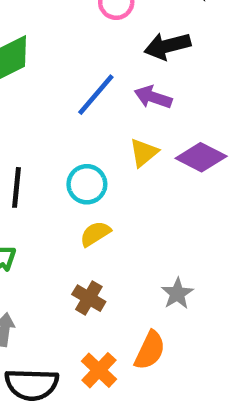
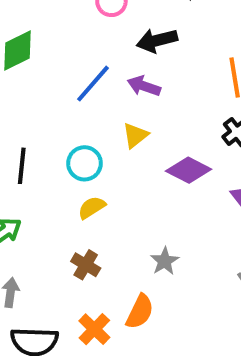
purple diamond: (201, 157) -> (189, 170), moved

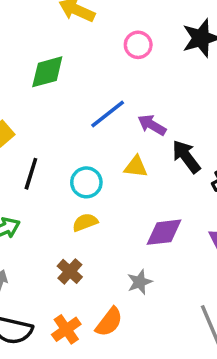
black arrow: (157, 40) -> (186, 157), moved, turned 56
yellow triangle: (135, 135) -> (136, 167), turned 35
purple diamond: (189, 170) -> (164, 232), moved, turned -45

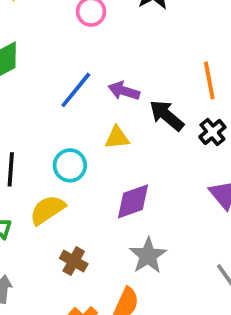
yellow semicircle: (85, 222) -> (47, 210), moved, size x1.4
purple diamond: (164, 232) -> (133, 201), moved
gray star: (140, 282) -> (148, 256), size x1.4

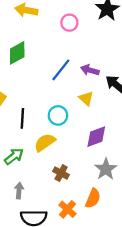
yellow triangle: (117, 138) -> (86, 98), turned 49

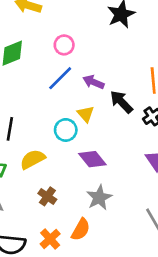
pink circle: (69, 23) -> (64, 45), moved
cyan circle: (58, 115) -> (66, 130), moved
purple diamond: (96, 137) -> (92, 159), turned 65

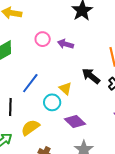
blue line: (60, 78) -> (30, 83), moved
purple arrow: (93, 82) -> (65, 44), moved

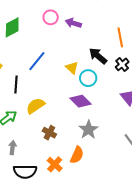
cyan circle: (52, 102) -> (88, 78), moved

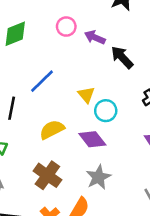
black arrow: (98, 56) -> (122, 57), moved
yellow semicircle: (35, 106) -> (52, 130), moved
brown cross: (49, 133) -> (47, 175), size x1.5

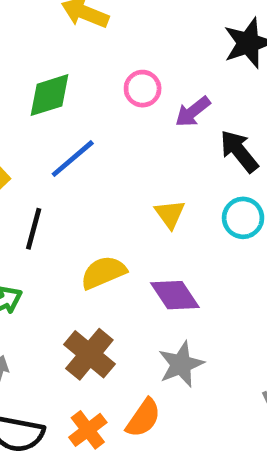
purple arrow: (95, 37) -> (193, 112), turned -66
blue line: (42, 81) -> (73, 159), moved
cyan circle: (106, 111) -> (243, 218), moved

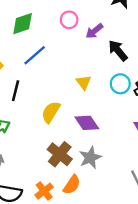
yellow semicircle: (103, 272) -> (51, 112), turned -35
brown cross: (89, 354) -> (60, 154), moved

